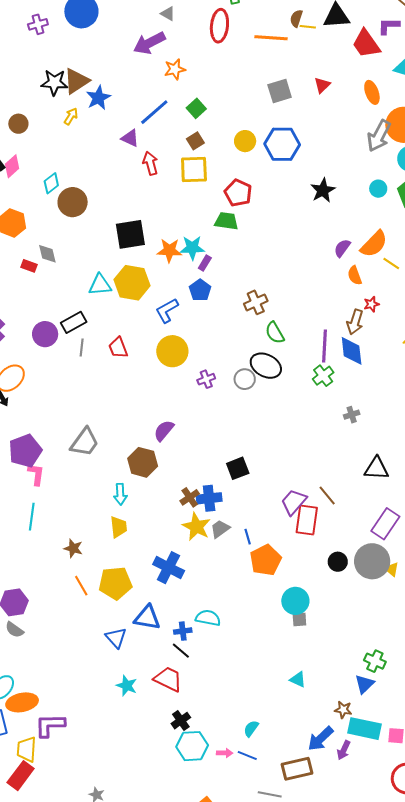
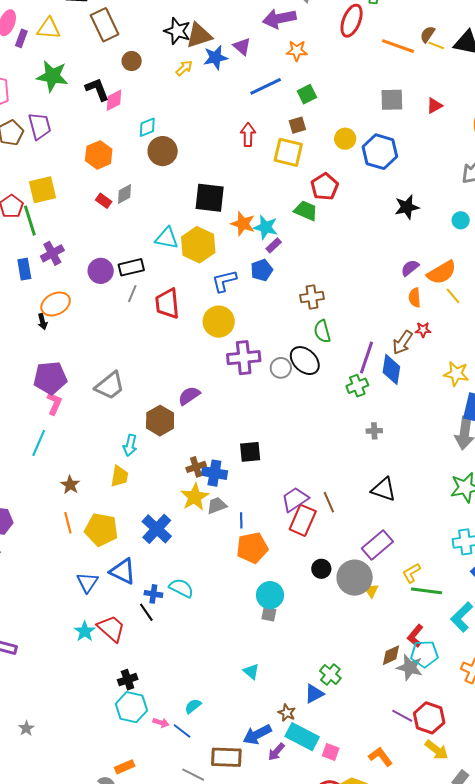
purple triangle: (130, 138) -> (242, 46), moved
gray diamond: (47, 254) -> (124, 194), turned 60
red trapezoid: (118, 348) -> (167, 304), size x1.4
purple cross: (206, 379) -> (244, 358), size x1.8
red trapezoid: (168, 679) -> (111, 628), moved

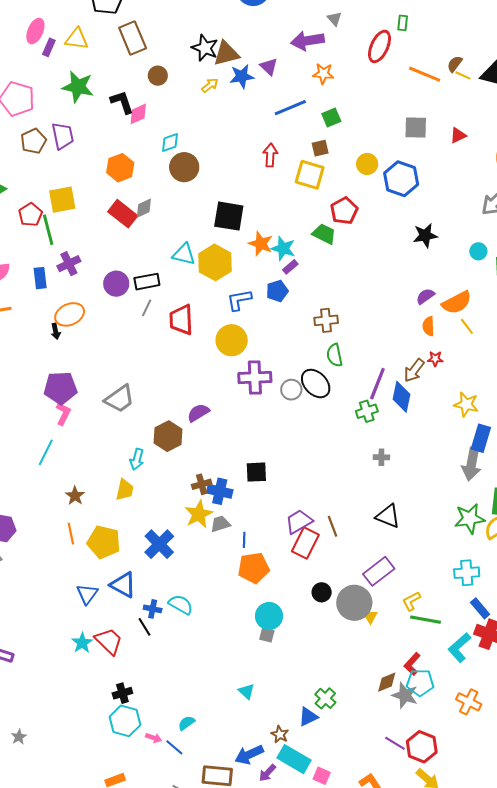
red rectangle: (104, 201) -> (123, 214), size x1.8

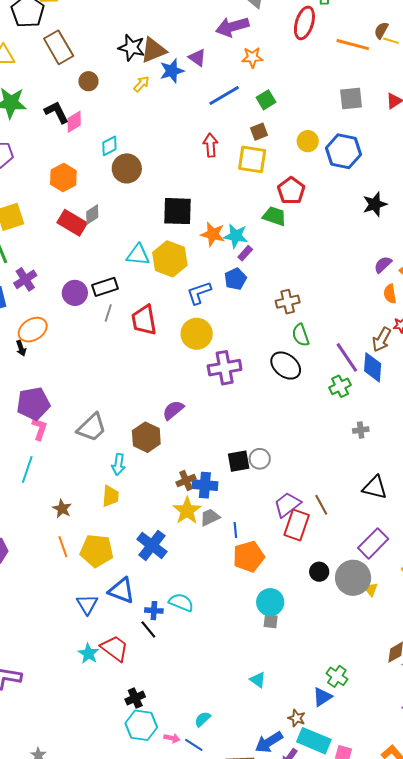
purple line: (377, 384) -> (347, 357), turned -48
gray circle: (291, 390) -> (260, 459), moved
gray trapezoid: (119, 399) -> (92, 428), moved

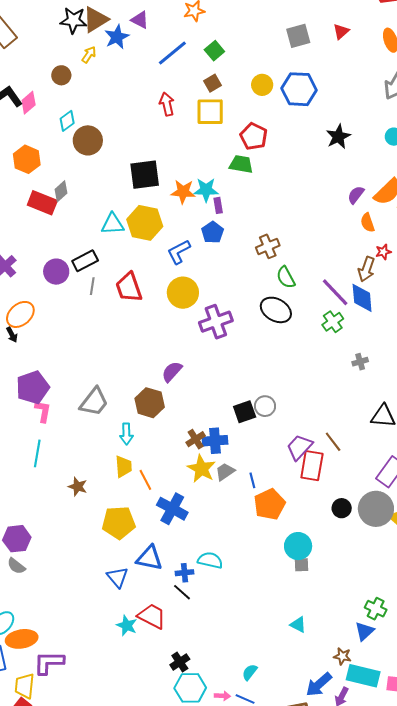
brown circle: (88, 81) -> (61, 75), moved
purple rectangle: (245, 253) -> (218, 205), turned -42
orange line: (63, 547) -> (145, 480), moved

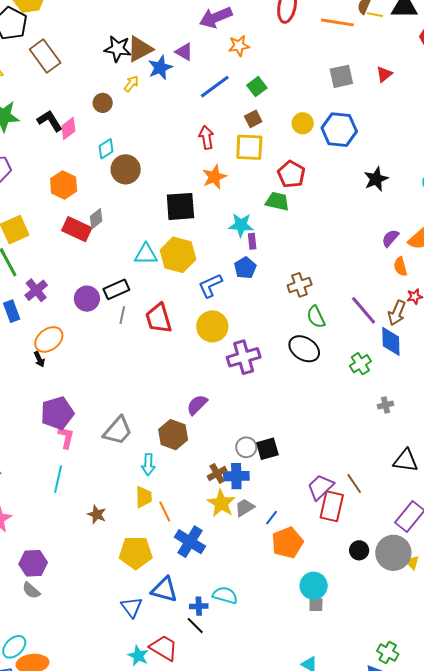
orange star: (183, 192) -> (214, 177), moved, turned -30
purple line: (335, 292) -> (364, 310), moved
gray circle: (265, 406) -> (246, 447), moved
blue line: (252, 480) -> (271, 518), turned 49

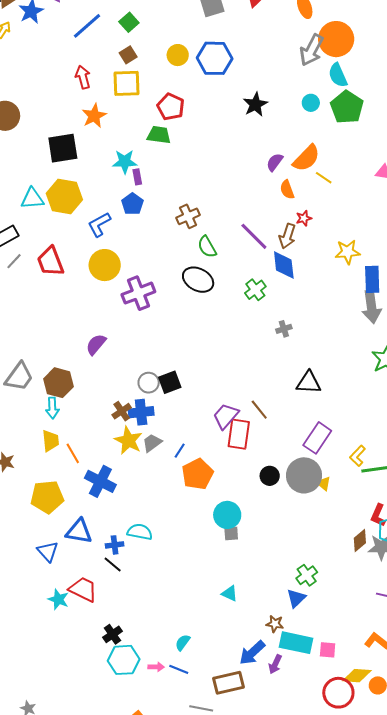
gray line: (122, 315) -> (14, 261), turned 36
brown hexagon: (173, 435) -> (58, 383), moved
green cross: (388, 652) -> (307, 575), turned 30

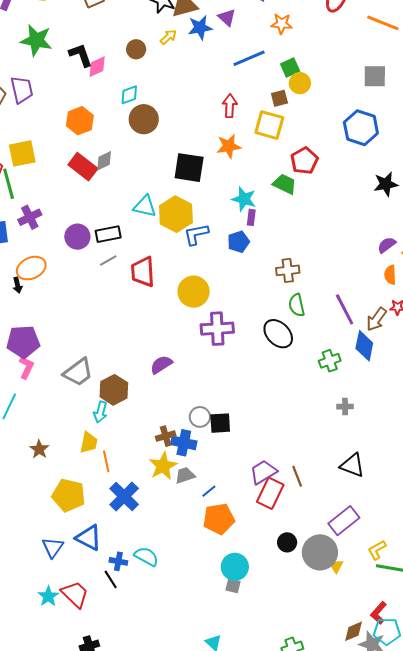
yellow circle: (178, 55) -> (300, 83), moved
blue L-shape: (99, 224) -> (196, 234), moved

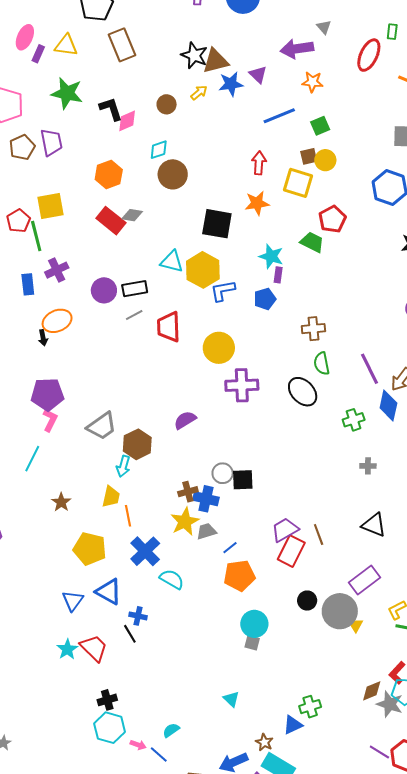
yellow circle: (300, 83) -> (325, 160), moved
gray diamond: (104, 161) -> (132, 215), turned 35
cyan semicircle: (146, 557) -> (172, 579), moved

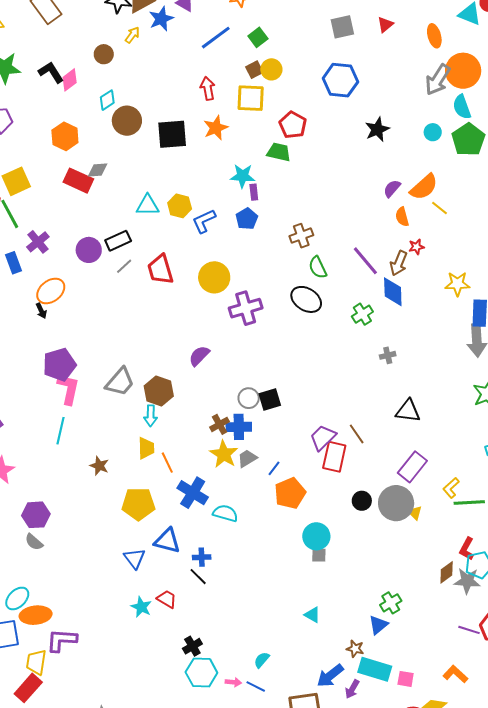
black square: (217, 224) -> (172, 134), moved
yellow hexagon: (203, 270) -> (180, 206), size x0.7
pink L-shape: (50, 420) -> (68, 389), size x1.4
red trapezoid: (94, 648) -> (167, 599), size x0.7

